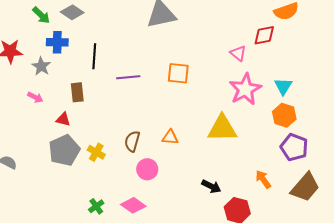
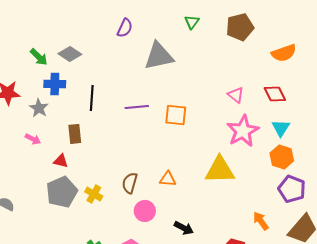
red diamond: (264, 35) -> (275, 94), moved, turned 75
purple line: (128, 77) -> (137, 107), moved
black arrow: (211, 186) -> (184, 228), moved

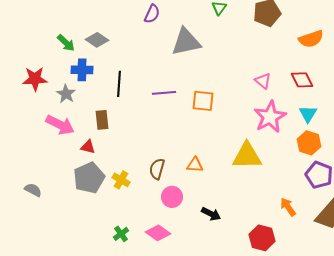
pink arrow: (33, 139) -> (60, 125), size x1.8

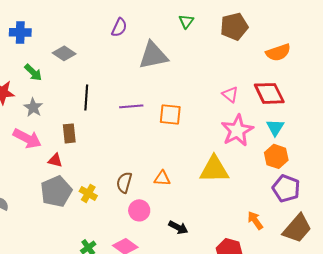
green arrow: (66, 43) -> (33, 72), moved
blue cross: (82, 70) -> (20, 32), moved
red diamond: (302, 80) -> (269, 93), size x1.4

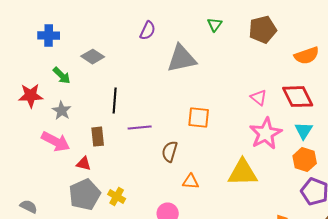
purple line: (131, 106) -> (140, 128), moved
brown semicircle: (124, 182) -> (170, 152), moved

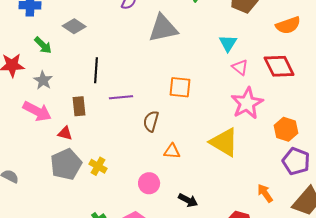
cyan triangle: (304, 131) -> (228, 43), moved
yellow triangle: (243, 173) -> (224, 142), turned 32

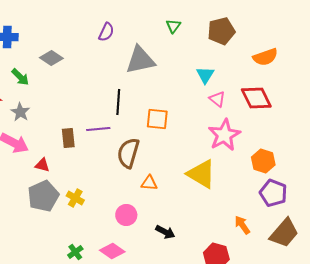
black line: (96, 70) -> (118, 102), moved
brown rectangle: (79, 106) -> (68, 138), moved
brown semicircle: (151, 121) -> (128, 153), size x1.4

